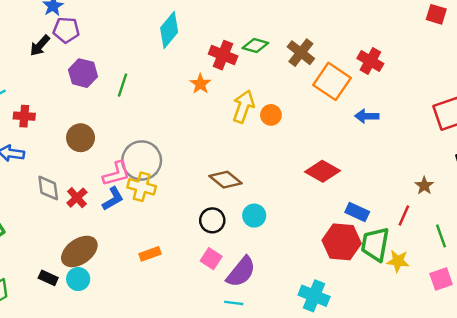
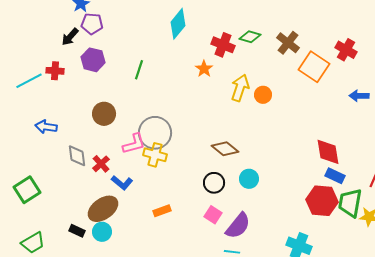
purple hexagon: (83, 73) -> (93, 60), moved
red cross: (24, 116) -> (55, 71), moved
blue arrow: (367, 116) -> (359, 96), moved
red diamond: (322, 171) -> (328, 152), moved, turned 52
blue L-shape: (113, 199) -> (122, 183), moved, turned 70

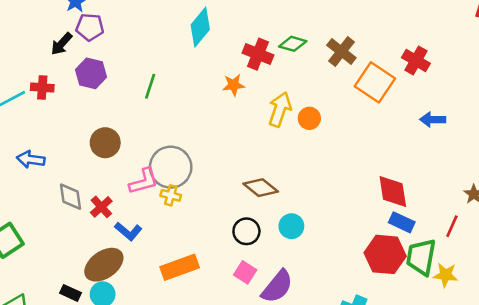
orange star: (204, 69) -> (234, 85), turned 30
yellow cross: (155, 155) -> (171, 195), size x0.7
orange rectangle: (162, 211) -> (180, 267), size x1.6

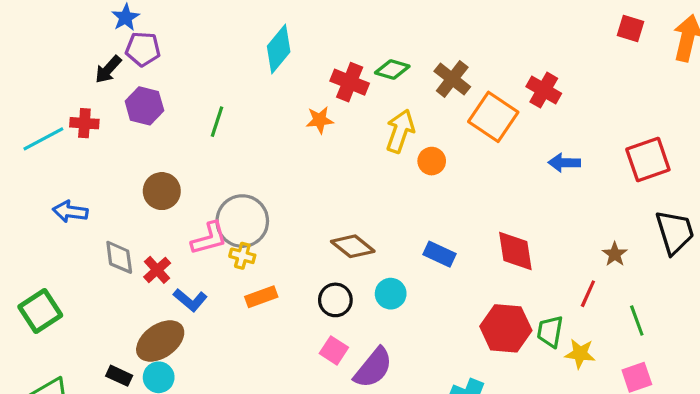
yellow arrow: (280, 109) -> (400, 131), moved
orange circle: (309, 118) -> (432, 161), moved
blue rectangle: (402, 222) -> (440, 254), moved
green trapezoid: (421, 257) -> (550, 332), size x0.7
orange rectangle: (180, 267) -> (261, 297), moved, size x0.7

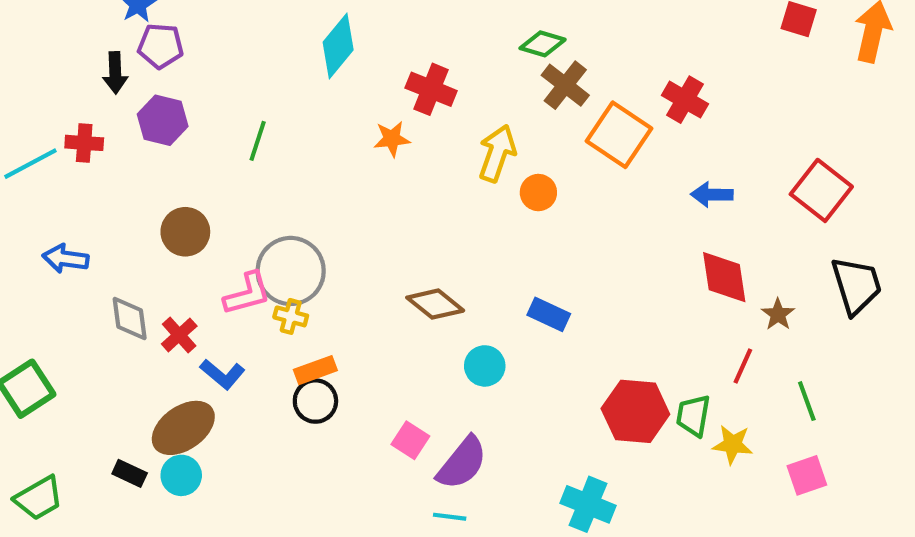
black arrow: (108, 70) -> (115, 73), turned -44
green diamond: (392, 70) -> (543, 44), moved
red square: (648, 159) -> (821, 190), turned -33
red diamond: (515, 251) -> (724, 277), moved
black circle: (335, 300) -> (315, 401), moved

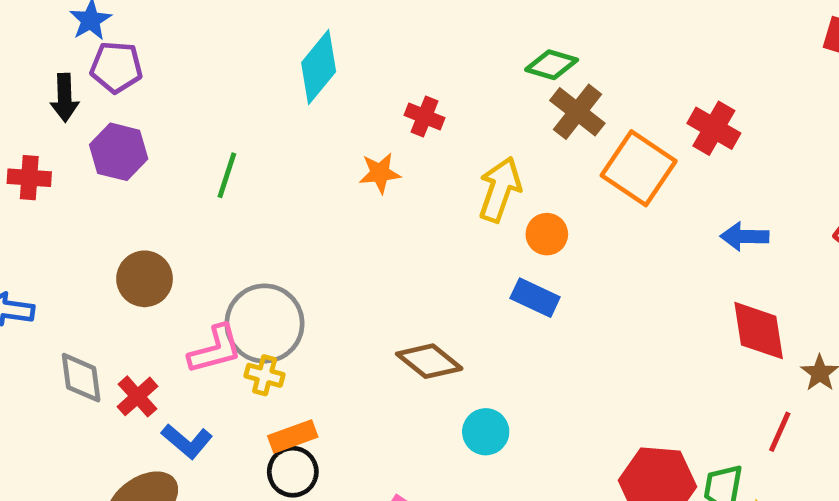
red cross: (431, 89) -> (425, 116), size x0.7
blue rectangle: (549, 314) -> (535, 298), moved

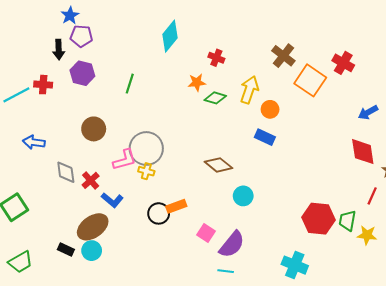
green diamond: (552, 65) -> (215, 98), moved
blue arrow: (744, 236) -> (368, 112), moved, turned -30
orange rectangle: (293, 436) -> (176, 206), moved

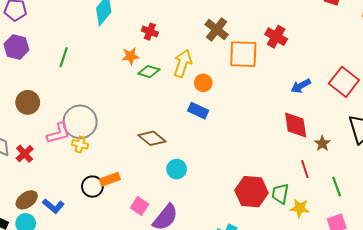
orange square: (310, 80) -> (243, 54), turned -32
red line: (372, 196) -> (305, 169), turned -42
blue L-shape: (112, 200) -> (53, 206), moved
brown ellipse: (93, 227) -> (27, 200), size x0.7

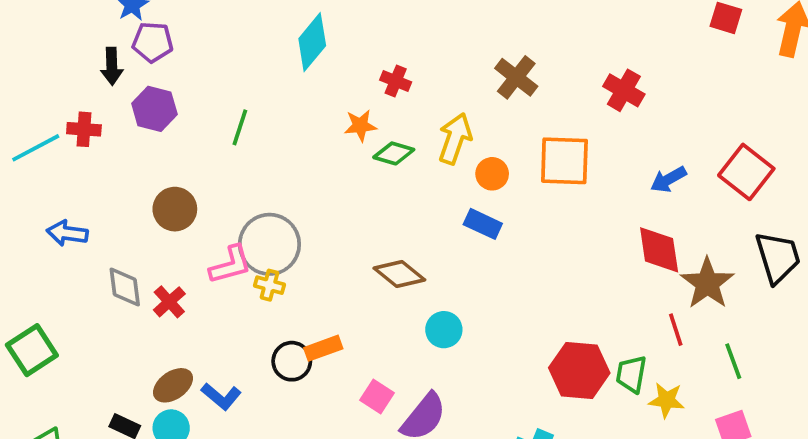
orange square: (243, 54) -> (564, 161), moved
brown star: (322, 143) -> (707, 283), size x1.8

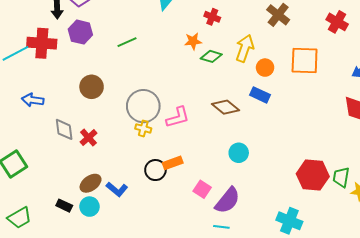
green line: (240, 127) -> (127, 42), turned 48
red cross: (84, 129) -> (42, 43), size x1.6
pink L-shape: (231, 265) -> (178, 117), moved
brown diamond: (399, 274) -> (225, 107), moved

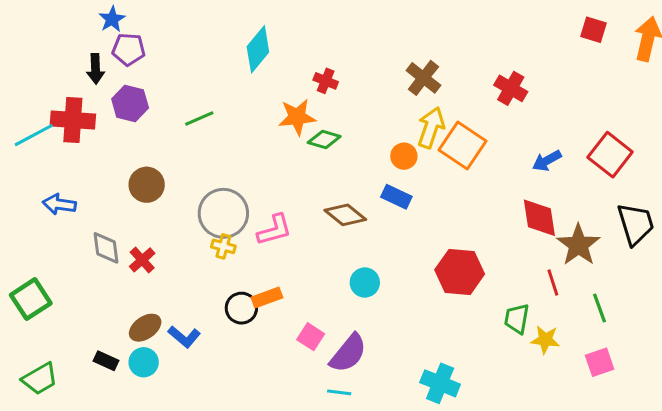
orange star: (193, 41) -> (297, 117), size x1.4
yellow arrow: (245, 48) -> (431, 128), moved
orange square: (305, 60) -> (463, 146), turned 32
red hexagon: (313, 175) -> (460, 272), moved

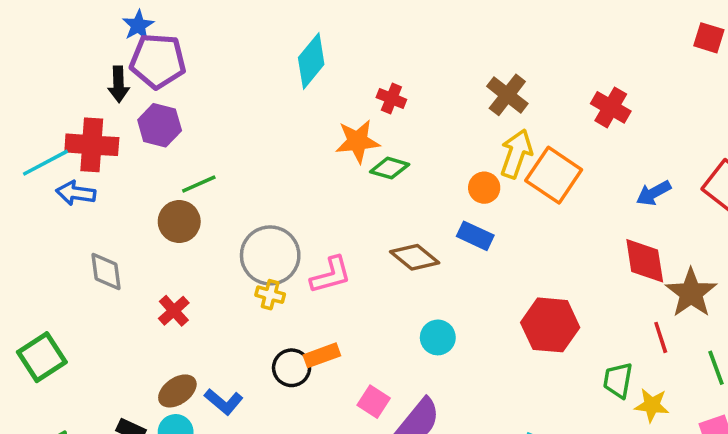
purple pentagon: (129, 49) -> (158, 61), size x1.4
green line: (199, 119) -> (199, 184), moved
blue arrow: (59, 204) -> (76, 193), moved
gray diamond: (106, 248) -> (106, 271), moved

